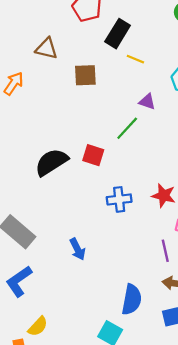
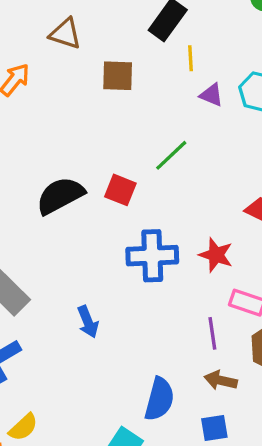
yellow line: (135, 59) -> (190, 58), turned 60
purple triangle: (147, 102) -> (211, 95), moved
blue cross: (119, 199) -> (152, 256), size x1.4

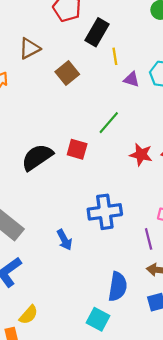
brown triangle: (65, 34) -> (29, 48), turned -40
brown square: (118, 76) -> (67, 73), turned -35
red star: (216, 255) -> (141, 155), moved
blue cross: (152, 256) -> (105, 212), moved

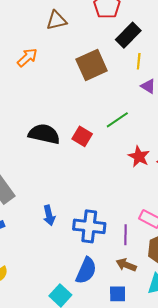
brown triangle: (29, 48) -> (56, 20), moved
brown square: (67, 73) -> (92, 65), size x1.4
black semicircle: (37, 157) -> (44, 134), turned 32
blue cross: (105, 212) -> (89, 226), moved

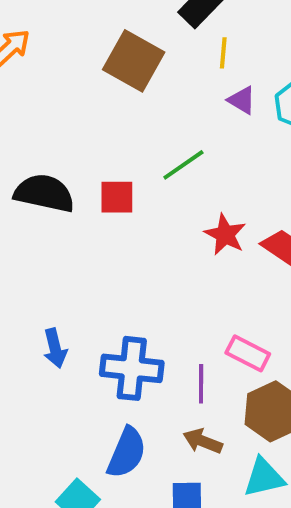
brown square: (92, 65) -> (134, 61), turned -36
red square: (82, 136) -> (117, 197), turned -30

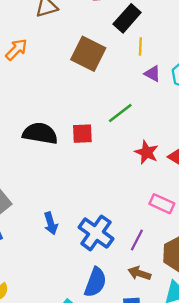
pink rectangle: (248, 353) -> (162, 204), moved
blue cross: (132, 368) -> (96, 233), turned 32
purple line: (201, 384) -> (137, 240), turned 30

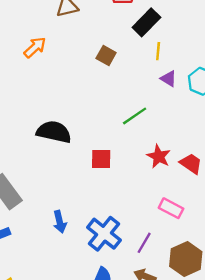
brown square: (88, 54) -> (106, 55), size x0.6
red square: (82, 134) -> (101, 159), moved

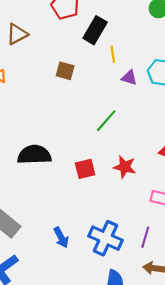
red star: (159, 156) -> (125, 167), moved

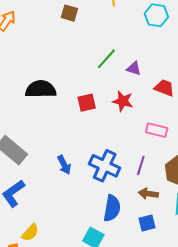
purple triangle: (129, 78) -> (134, 69), moved

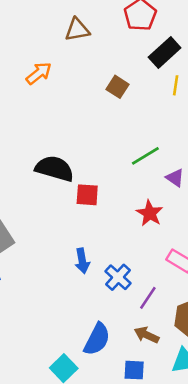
red square: (87, 103) -> (87, 195), moved
blue arrow: (64, 165) -> (82, 261), moved
blue cross: (105, 166) -> (118, 277), moved, size x0.7

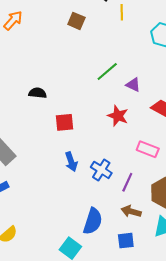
black semicircle: (54, 169) -> (38, 93), size x0.6
red square: (87, 195) -> (64, 122), moved

